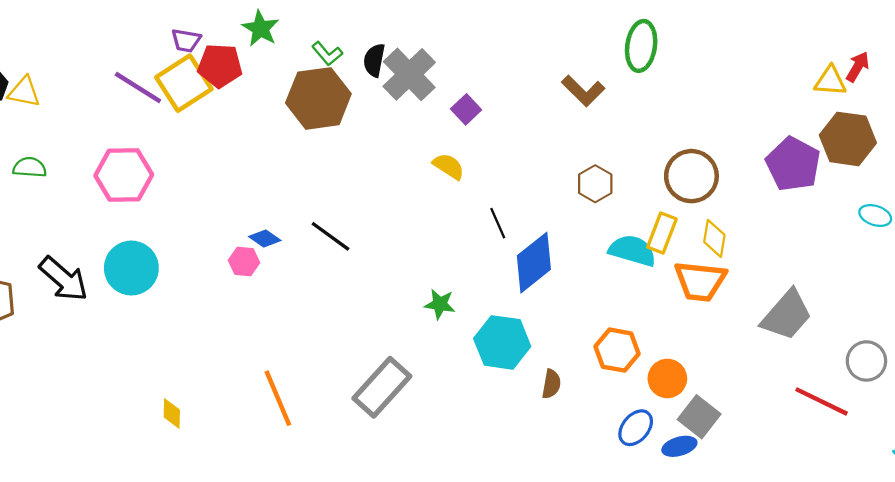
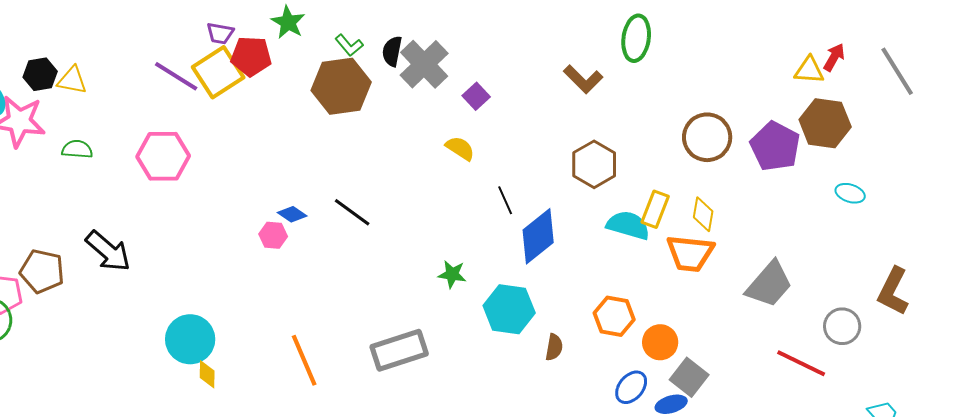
brown circle: (691, 176) -> (707, 137), moved
brown hexagon: (595, 184) -> (594, 164), size x1.4
cyan circle: (131, 268) -> (190, 339), moved
gray rectangle: (382, 387) -> (399, 350), turned 30

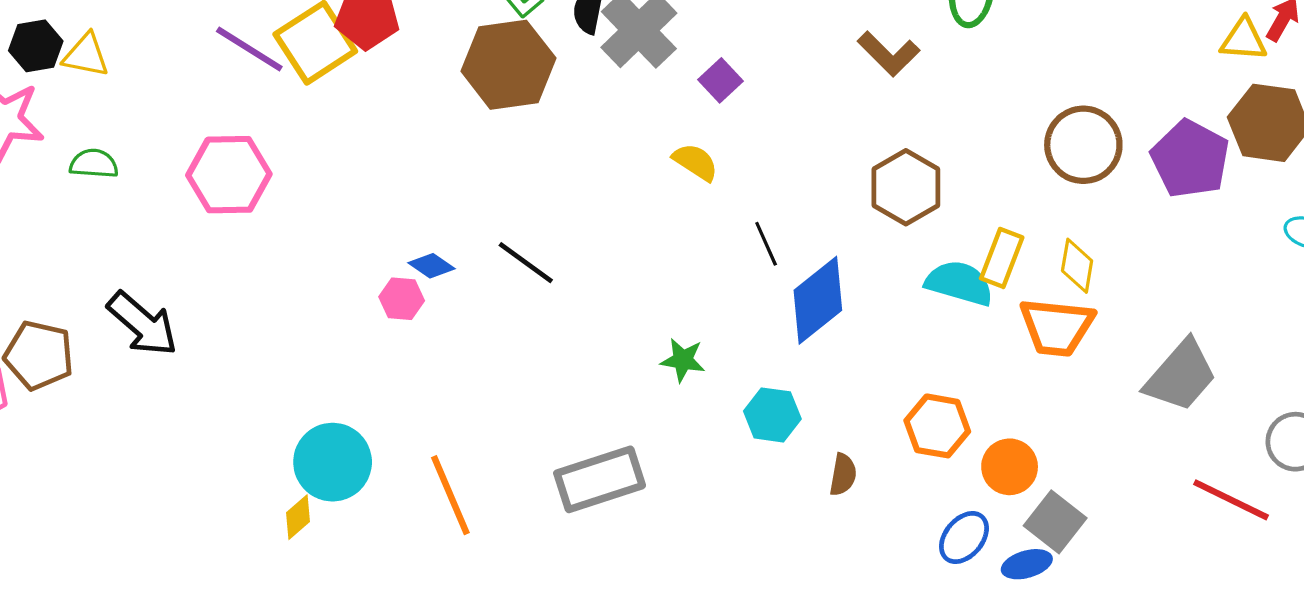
cyan hexagon: (509, 309) -> (772, 415), size x0.7
cyan circle: (190, 339) -> (333, 462), moved
yellow diamond: (207, 374) -> (298, 517), turned 48

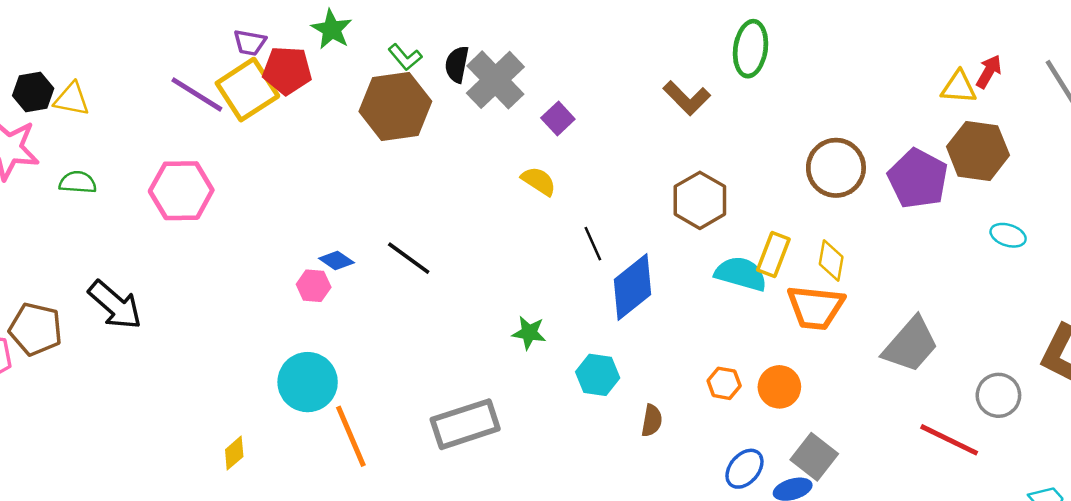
orange hexagon: (937, 426) -> (724, 383), size x0.7
cyan circle: (333, 462) -> (308, 382), moved
orange circle: (1010, 467) -> (779, 387), moved

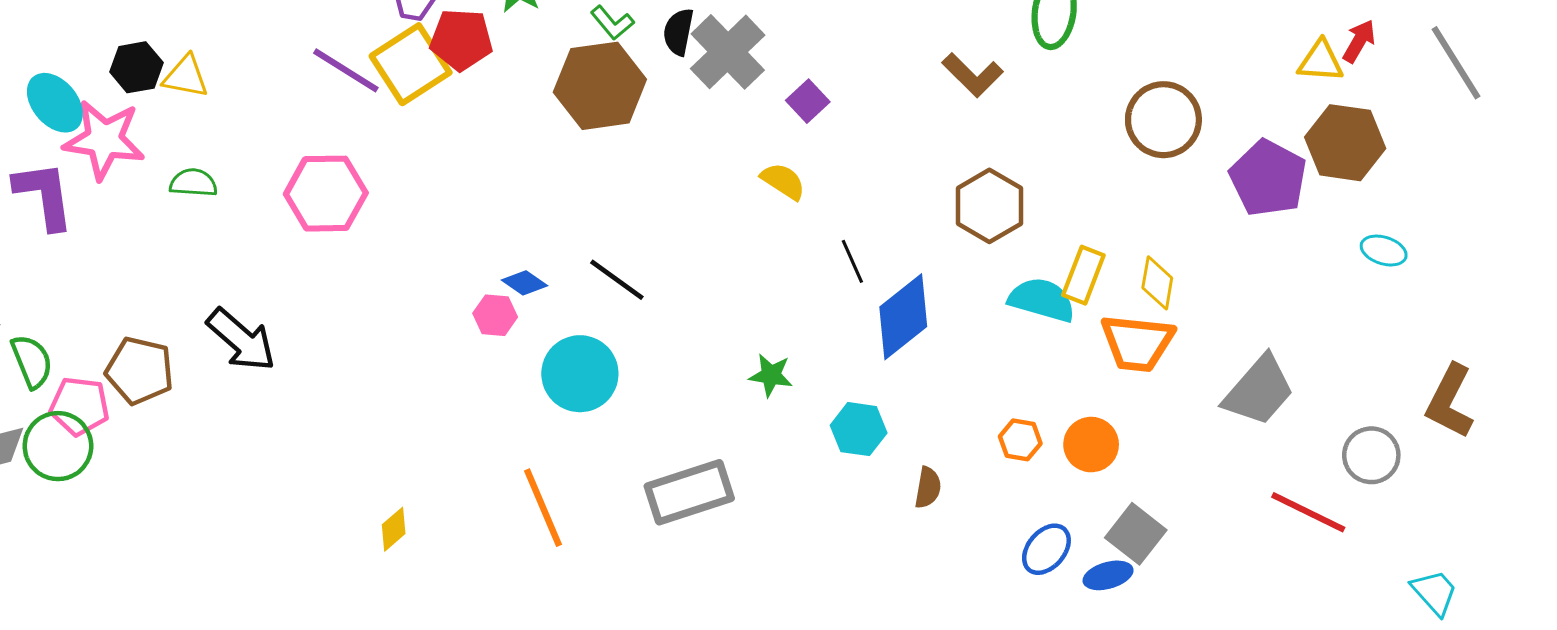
brown circle: (836, 168) -> (1163, 120), moved
cyan circle: (308, 382) -> (580, 374), moved

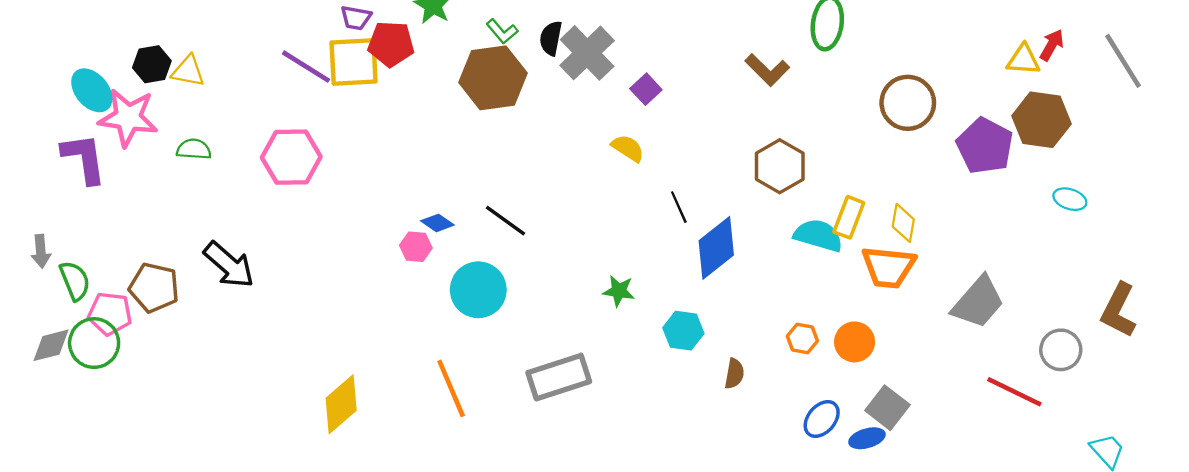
yellow square: (411, 64) -> (354, 62), turned 30
yellow diamond: (394, 529) -> (341, 404), size x1.8

